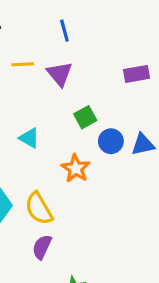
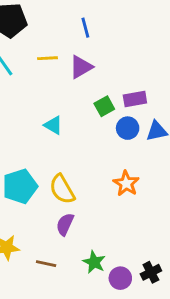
purple triangle: (60, 74) -> (81, 67), turned 40
purple rectangle: (137, 74) -> (135, 99), moved
orange star: (76, 168) -> (126, 183), moved

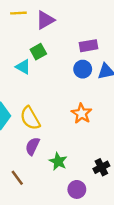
green square: (104, 106) -> (38, 52), moved
green star: (94, 262) -> (58, 161), moved
brown line: (46, 264) -> (17, 178), turned 42
black cross: (151, 272) -> (101, 167), moved

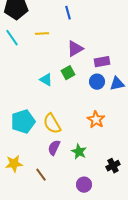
purple triangle: (45, 20) -> (75, 49), moved
green square: (38, 52) -> (68, 73), moved
green star: (58, 161) -> (79, 152), moved
purple circle: (77, 189) -> (84, 185), moved

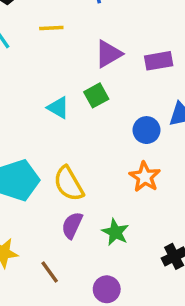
purple rectangle: (102, 62) -> (159, 61), moved
blue circle: (97, 82) -> (146, 130), moved
purple circle: (84, 185) -> (107, 289), moved

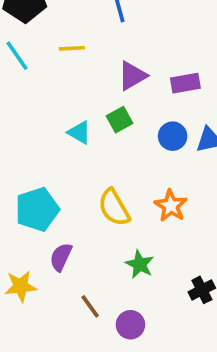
blue circle: (146, 130) -> (173, 136), moved
yellow semicircle: (69, 184) -> (114, 208), moved
purple semicircle: (72, 225) -> (61, 257), moved
brown line: (50, 272) -> (90, 306), moved

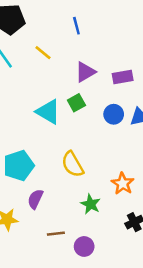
yellow line: (72, 48) -> (43, 53), turned 42
cyan triangle: (79, 132) -> (48, 112), size x1.5
orange star: (171, 206) -> (123, 184), moved
brown line: (90, 306) -> (56, 234), turned -60

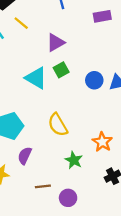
yellow line: (43, 53) -> (21, 23), moved
purple triangle: (85, 72) -> (55, 43), moved
purple rectangle: (123, 77) -> (102, 16), moved

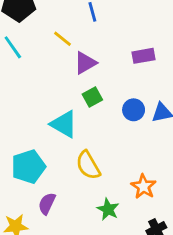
purple rectangle: (102, 16) -> (144, 56), moved
yellow line: (21, 23) -> (63, 39), moved
cyan triangle: (36, 78) -> (64, 124), moved

